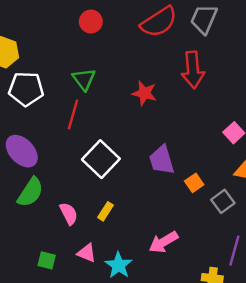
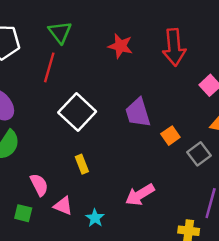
red arrow: (193, 70) -> (174, 47), moved
yellow rectangle: (105, 211) -> (82, 164), turned -54
pink semicircle: (69, 214) -> (39, 185), moved
cyan star: (119, 265) -> (95, 218), size x0.7

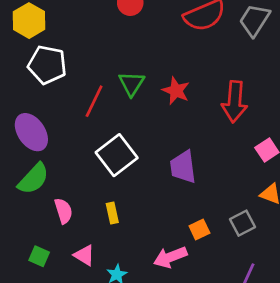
green triangle: (60, 32) -> (132, 84), moved
orange square: (170, 136) -> (199, 230), moved
pink semicircle: (39, 185) -> (63, 211), moved

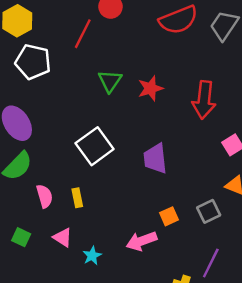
red star: (176, 91) -> (150, 88), turned 30
red line: (94, 101) -> (83, 34), moved
yellow rectangle: (112, 213) -> (77, 198), moved

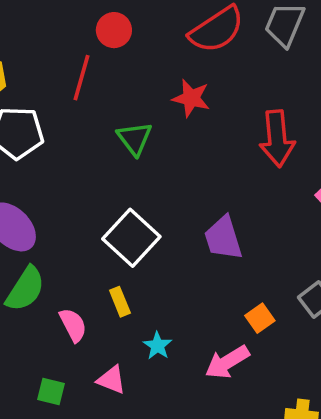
red star: (150, 88) -> (191, 98), moved, turned -30
yellow rectangle: (77, 198) -> (120, 302), moved
cyan star: (92, 256) -> (157, 346), moved

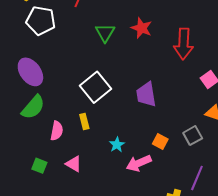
red star: (191, 98) -> (141, 28), moved
orange square: (260, 318) -> (160, 141), turned -35
pink semicircle: (73, 325) -> (57, 131), turned 30
cyan star: (157, 346) -> (117, 145), moved

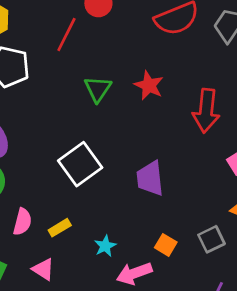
yellow rectangle: (84, 122) -> (60, 228), moved, turned 70

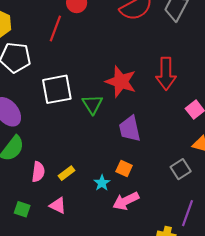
red star: (149, 85) -> (121, 82), moved, size x1.4
green triangle: (98, 89) -> (92, 104), moved
white square: (80, 164) -> (57, 89), moved, turned 32
orange square: (166, 245) -> (124, 168), moved

